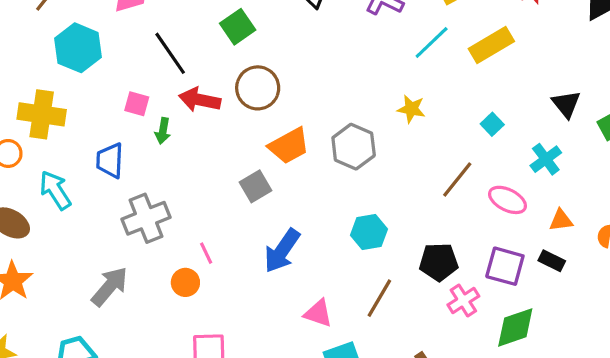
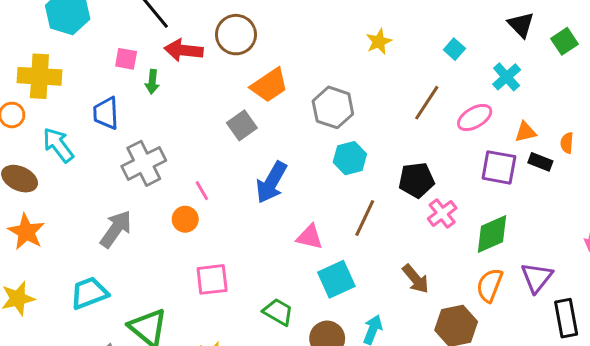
yellow star: (411, 109) -> (379, 42), turned -30
gray hexagon: (354, 147) -> (333, 107), moved
pink ellipse: (508, 200) -> (475, 117), turned -52
black rectangle: (552, 261) -> (540, 162), moved
purple square: (505, 266) -> (499, 167), moved

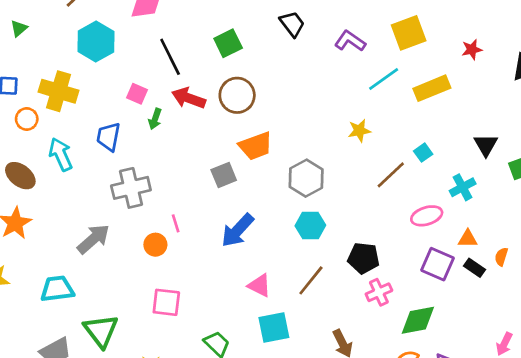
brown line: (427, 103) -> (391, 175), moved

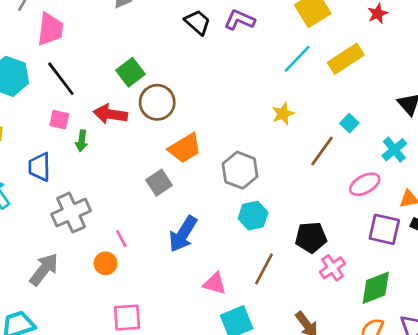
purple L-shape: (350, 41) -> (240, 20), moved
green square: (228, 43) -> (130, 72), moved
black line: (170, 57) -> (61, 79), moved

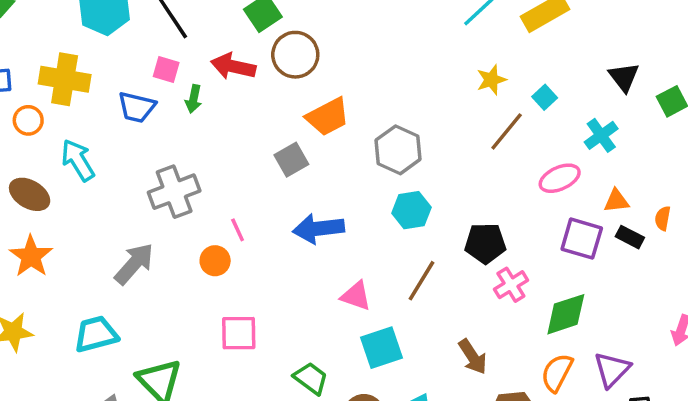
yellow star: (283, 114) -> (491, 80), moved
blue trapezoid: (40, 167) -> (137, 107), moved, turned -80
blue arrow: (183, 234) -> (318, 229), turned 48

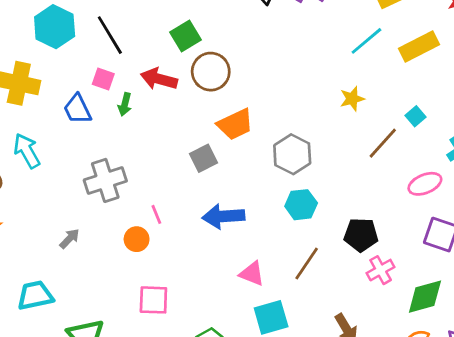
yellow star: (491, 80) -> (352, 99), moved
blue trapezoid: (137, 107) -> (77, 109), turned 48
gray arrow: (134, 264) -> (69, 239), size x0.6

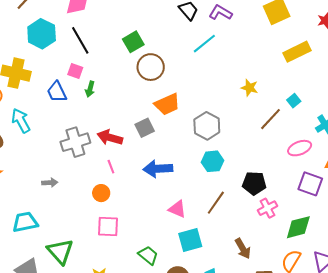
cyan line: (366, 41) -> (204, 44), moved
red arrow: (159, 79) -> (110, 137), moved
yellow star: (352, 99) -> (249, 88), turned 30
gray arrow: (69, 239) -> (50, 183), turned 42
orange circle: (137, 239) -> (101, 193), moved

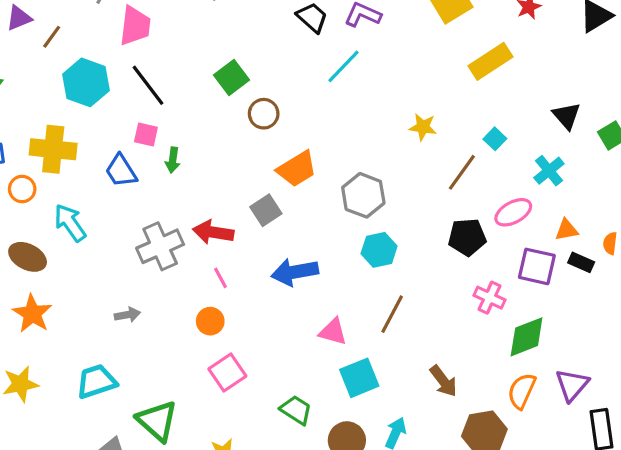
brown circle: (151, 67) -> (264, 114), size x0.7
black pentagon: (254, 183) -> (467, 237), moved
pink cross: (268, 208) -> (490, 298), moved, turned -30
pink square: (108, 227) -> (227, 373), turned -30

